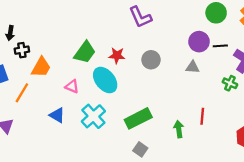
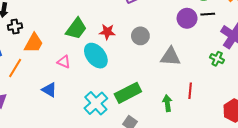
black line: (220, 46) -> (208, 14), moved
gray triangle: (193, 67) -> (170, 57), moved, size x1.5
cyan cross: (93, 116) -> (96, 103), moved

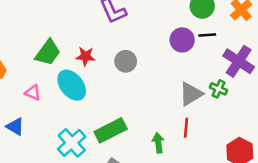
gray triangle: (170, 57) -> (191, 94), moved, turned -35

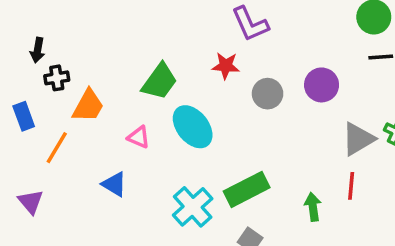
purple circle: (182, 40) -> (322, 85), moved
red star: (85, 56) -> (226, 66), moved

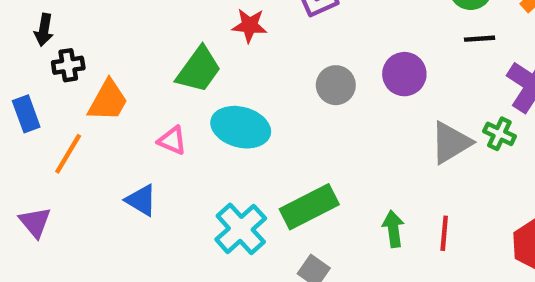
red star: (226, 66) -> (250, 25), moved
cyan ellipse: (193, 127) -> (241, 127), turned -36
red line: (351, 186) -> (444, 233), moved

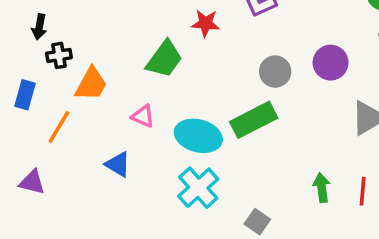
blue rectangle: (26, 114) -> (25, 95), turned 36
cyan ellipse: (241, 127) -> (198, 136), moved
green rectangle: (309, 207) -> (254, 120), moved
purple triangle: (35, 222) -> (32, 182), turned -36

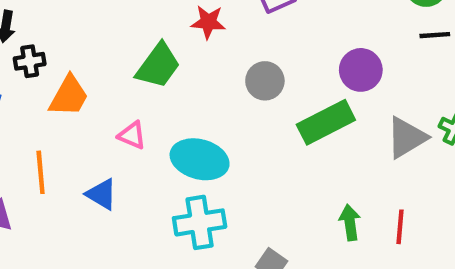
gray circle: (275, 72) -> (265, 81), moved
green rectangle: (254, 120) -> (326, 122), moved
orange line: (59, 127) -> (41, 172), moved, turned -36
cyan cross: (198, 188) -> (200, 222), turned 33

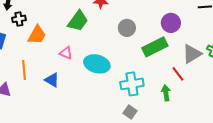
cyan cross: (200, 222) -> (132, 84), moved
red line: (400, 227) -> (178, 74), moved, turned -42

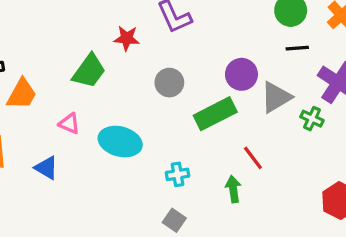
gray triangle: (192, 54) -> (276, 97), moved
cyan cross: (132, 84) -> (178, 174), size x0.6

